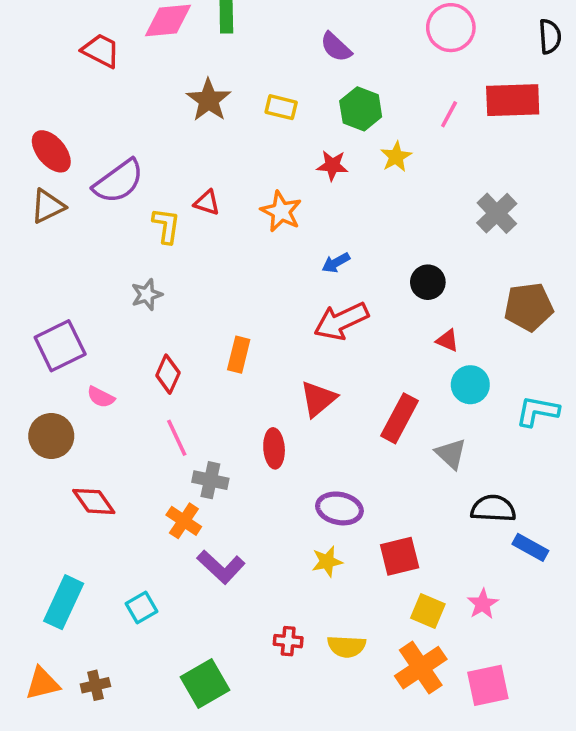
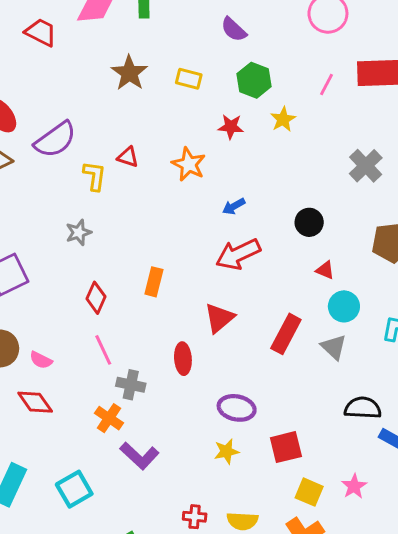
pink semicircle: (101, 397) -> (41, 360), moved
gray triangle: (451, 454) -> (334, 347), moved
cyan square: (141, 607) -> (74, 489), size x1.4

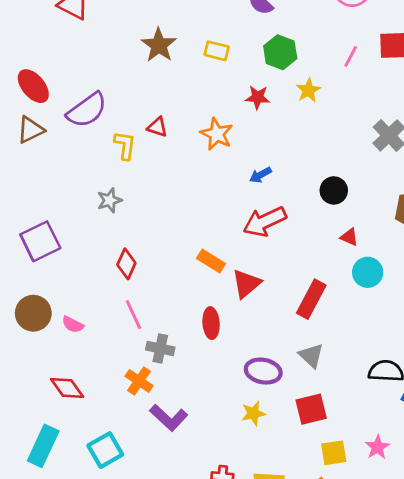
orange rectangle: (154, 282) -> (211, 261), moved, turned -72
gray triangle: (334, 347) -> (311, 356), moved
red diamond: (35, 402) -> (67, 388), moved
yellow square: (309, 492) -> (334, 453), turned -32

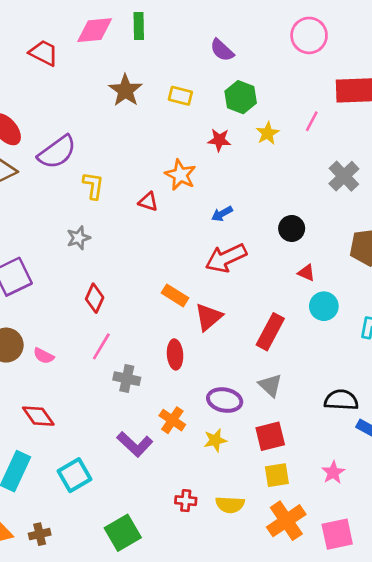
pink line: (351, 56) -> (312, 121), moved
red triangle: (157, 127) -> (148, 202), moved
pink line: (133, 315) -> (101, 346), turned 56
orange cross: (139, 381) -> (172, 420), moved
yellow square: (334, 453) -> (277, 475), moved

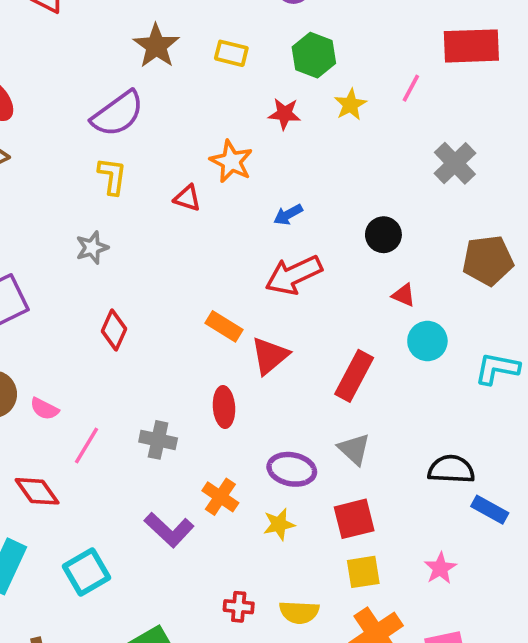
purple semicircle: (57, 152) -> (118, 114), moved
pink line: (101, 346) -> (87, 445), moved

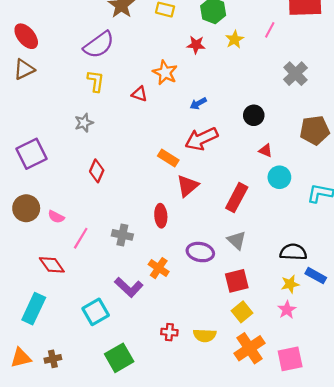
orange rectangle: (224, 326) -> (168, 158), moved
yellow star: (279, 524) -> (290, 284), moved
cyan square: (87, 572) -> (96, 312), moved
yellow square: (363, 572) -> (242, 312), turned -30

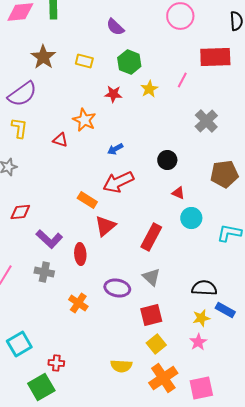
red diamond: (97, 171) -> (20, 212), turned 60
purple L-shape: (129, 287) -> (49, 239), moved
red cross: (169, 332) -> (56, 363), moved

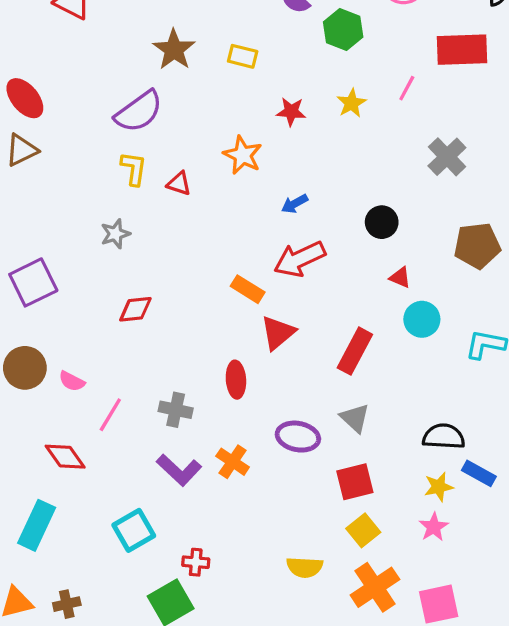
green hexagon: (129, 62) -> (343, 30), moved
red triangle: (60, 140) -> (179, 184), moved
purple L-shape: (49, 239) -> (179, 470), moved

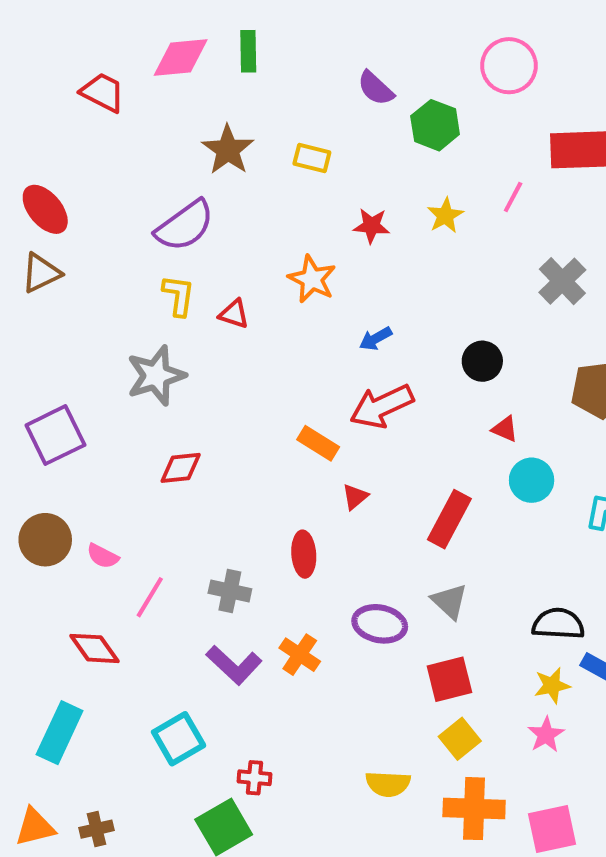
gray star: (115, 234) -> (156, 376), size x1.6
red triangle: (278, 333) -> (355, 497), size x0.6
orange cross: (375, 587) -> (474, 809), turned 36

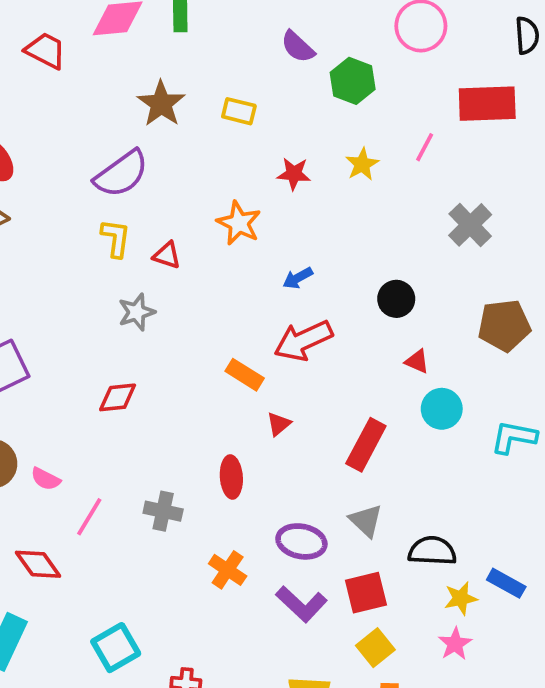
gray star: (156, 376) -> (137, 312), moved, size x0.7
black semicircle: (558, 624) -> (432, 551), moved
purple L-shape: (234, 665) -> (301, 604), moved

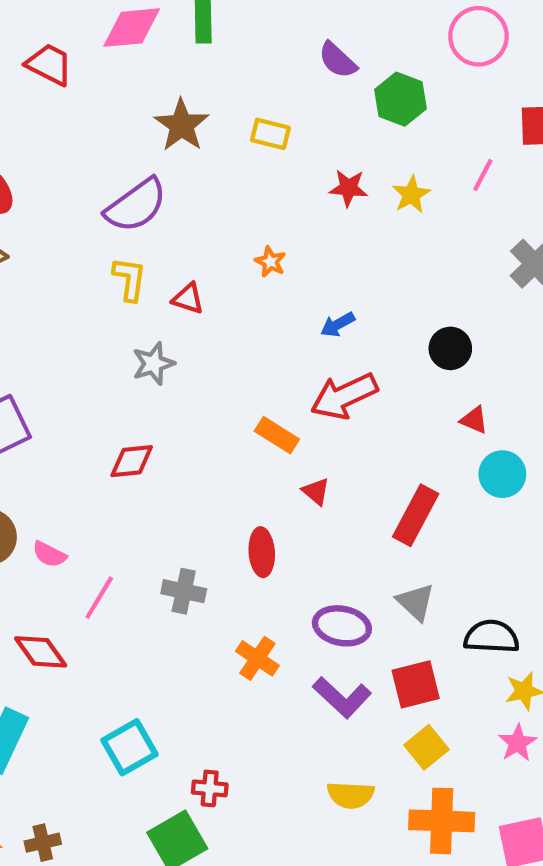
red star: (294, 174) -> (348, 188), moved
orange star: (239, 223) -> (270, 262), size x0.6
red triangle: (279, 424) -> (316, 491), turned -40

